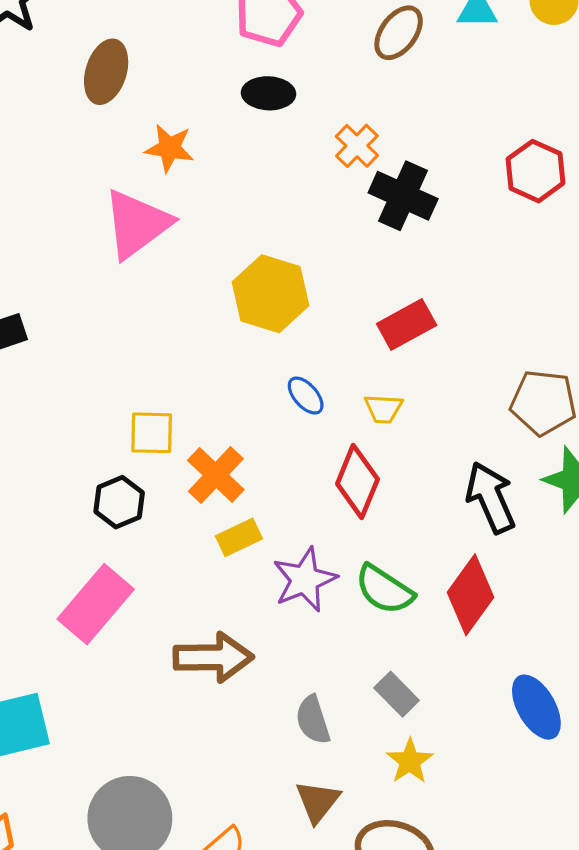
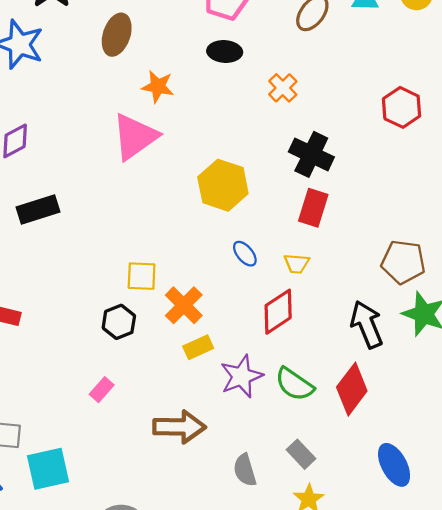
black cross: (403, 196) -> (311, 154), moved
red rectangle: (407, 325) -> (313, 208), turned -45
red diamond: (357, 481) -> (278, 312), turned 33
pink rectangle: (96, 604) -> (102, 390), size x0.5

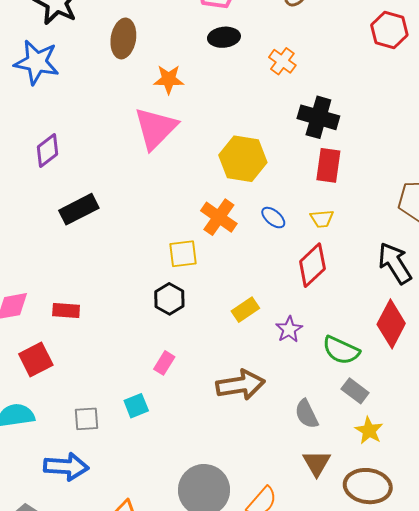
red hexagon: (402, 107) -> (389, 30), moved
orange cross: (184, 305) -> (219, 217), moved
purple star: (241, 376) -> (289, 329), size x0.7
green semicircle: (294, 384) -> (341, 350), moved
cyan square: (48, 469) -> (136, 406), moved, size x0.6

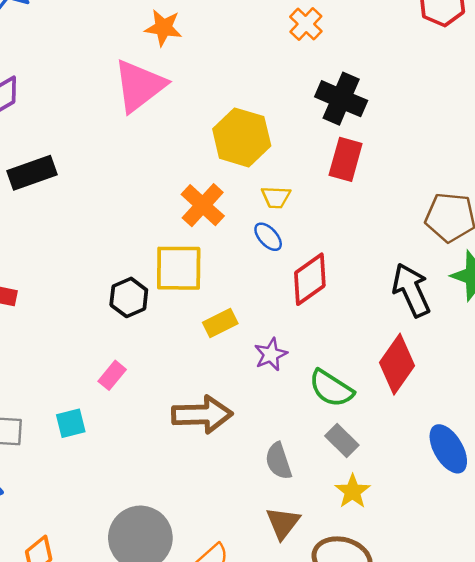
blue ellipse: (273, 218) -> (268, 237), moved
yellow trapezoid: (322, 219) -> (276, 197), moved
yellow square: (183, 254) -> (179, 268), moved, size x1.4

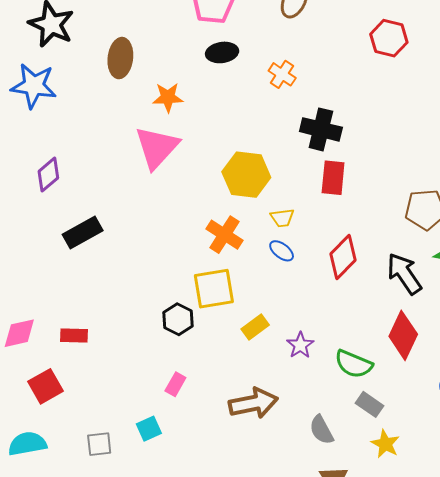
red diamond: (310, 279) -> (343, 257), moved

